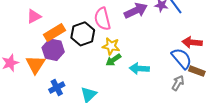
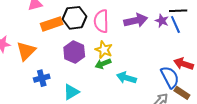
black hexagon: (83, 34) -> (75, 18), moved
purple hexagon: (53, 50) -> (74, 52), moved

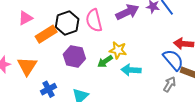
yellow star: (104, 50) -> (118, 50), moved

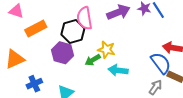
pink triangle: (25, 18) -> (16, 11), turned 42
black hexagon: (67, 23) -> (73, 32), moved
orange triangle: (27, 66) -> (15, 59), turned 30

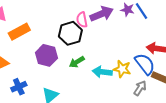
pink semicircle: (85, 18) -> (82, 20), moved, size x0.7
black hexagon: (73, 32) -> (70, 33), moved
yellow star: (106, 50) -> (122, 69), moved

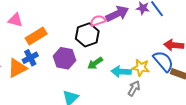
pink semicircle: (82, 20) -> (98, 21), turned 84
blue cross: (19, 87) -> (30, 58), moved
gray arrow: (140, 88) -> (134, 88), moved

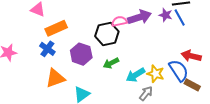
blue cross: (30, 58) -> (47, 49), turned -35
orange triangle: (17, 68) -> (55, 78), moved
cyan arrow: (121, 72) -> (135, 75), turned -42

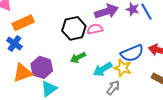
pink semicircle: (119, 21) -> (95, 29), moved
purple hexagon: (81, 54) -> (42, 67), moved
blue semicircle: (179, 70) -> (132, 53), moved, turned 100

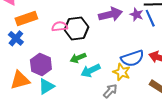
pink semicircle: (95, 29) -> (60, 26), moved
cyan arrow: (103, 69) -> (91, 70), moved
orange triangle: (23, 73) -> (20, 80), moved

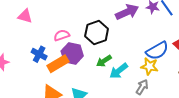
orange rectangle: (26, 18) -> (58, 64), moved
pink semicircle: (60, 26) -> (62, 35), moved
purple hexagon: (41, 65) -> (72, 54), moved

